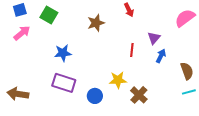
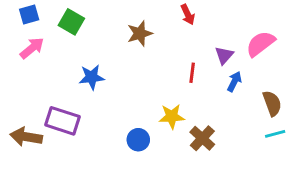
pink semicircle: (185, 18) -> (261, 44), moved
purple rectangle: (64, 83) -> (63, 121), moved

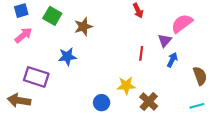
brown star: (140, 33) -> (83, 27), moved
pink semicircle: (261, 44) -> (182, 23), moved
purple rectangle: (63, 121) -> (36, 77), moved
cyan line: (275, 134) -> (197, 106), moved

